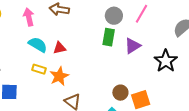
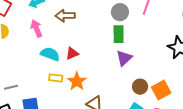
purple triangle: (133, 46) -> (124, 58), moved

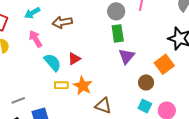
cyan semicircle: (50, 54) -> (53, 62), turned 36
orange square: (161, 90) -> (164, 64), moved

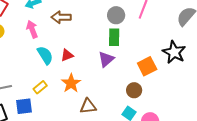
purple triangle: (127, 56) -> (106, 59), moved
orange square: (164, 64) -> (147, 66), moved
yellow rectangle: (61, 85) -> (40, 87), moved, turned -48
brown triangle: (103, 106) -> (88, 106), turned -36

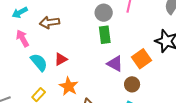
purple triangle: (106, 59) -> (115, 64), moved, turned -42

